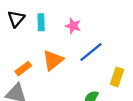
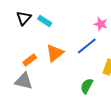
cyan rectangle: (41, 22) -> (45, 21), turned -56
pink star: (73, 26) -> (101, 24), moved

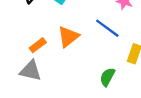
blue line: (87, 46) -> (107, 28), turned 75

